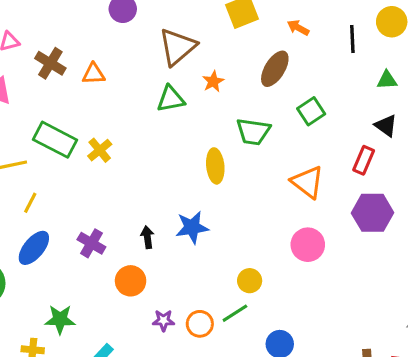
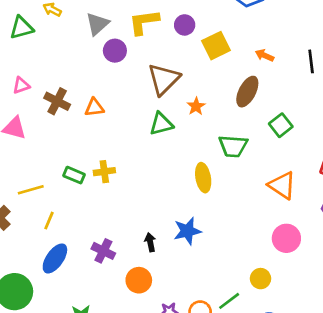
green rectangle: (55, 140) -> (74, 175), moved, size x0.6
yellow cross: (100, 150) -> (104, 172), turned 36
yellow circle: (250, 281) -> (261, 279), moved

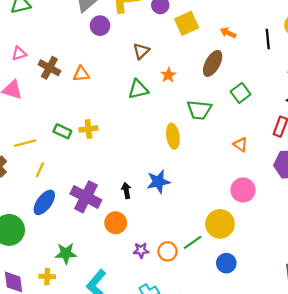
brown triangle: (164, 79) -> (141, 51), size x0.6
orange triangle: (282, 185) -> (240, 145), size x0.6
purple cross: (103, 251) -> (86, 197), size x1.5
yellow circle: (261, 279) -> (220, 224), size x1.6

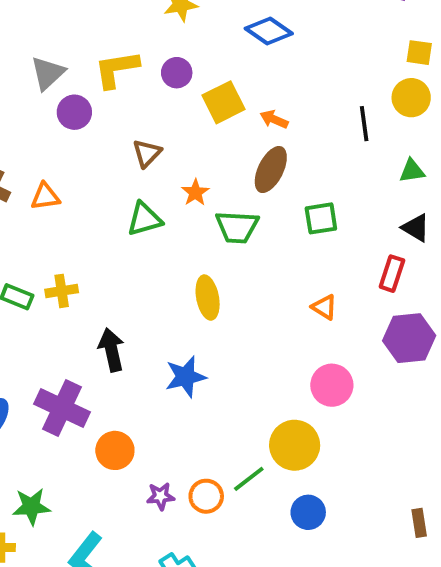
orange arrow: (228, 33) -> (274, 119), moved
green square: (241, 93) -> (321, 218), turned 30
green trapezoid: (199, 110) -> (237, 227), moved
black arrow: (126, 190) -> (111, 350), moved, size x1.5

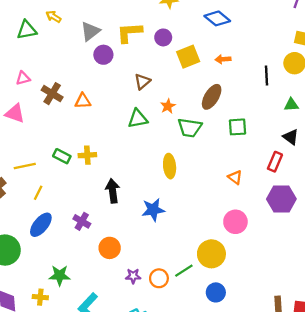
orange arrow: (274, 119) -> (223, 59), moved, turned -32
purple cross: (62, 408) -> (82, 221), size x0.6

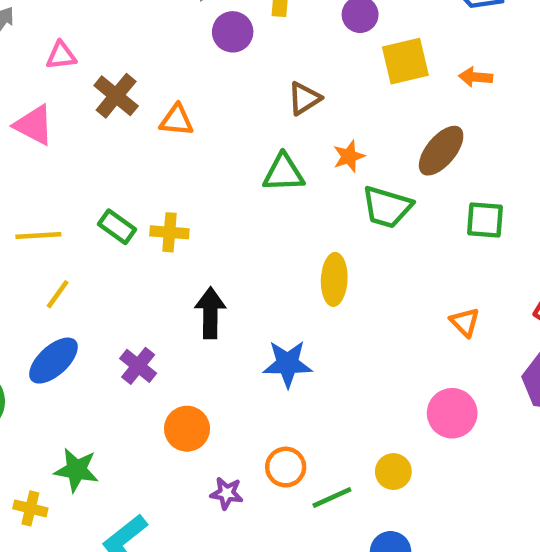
yellow circle: (211, 254) -> (393, 472), size x0.6
orange circle: (159, 278) -> (286, 467), moved

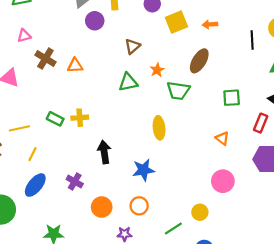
pink triangle: (61, 56) -> (24, 36), moved
green square: (485, 220) -> (232, 98), moved
orange circle: (286, 467) -> (139, 206), moved

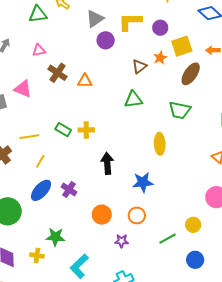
brown ellipse: (199, 61) -> (191, 74), moved
orange star: (157, 70) -> (160, 58), moved
purple cross: (75, 182) -> (69, 189), moved

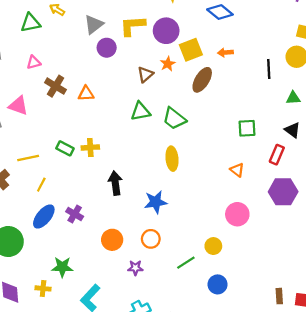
purple circle: (160, 28) -> (166, 31), size x1.5
green trapezoid: (180, 110) -> (174, 119), moved, turned 30

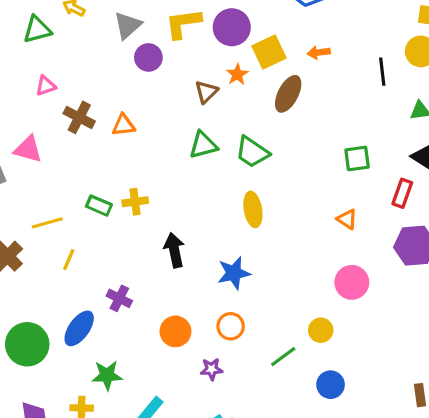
blue ellipse: (44, 217) -> (79, 328), moved

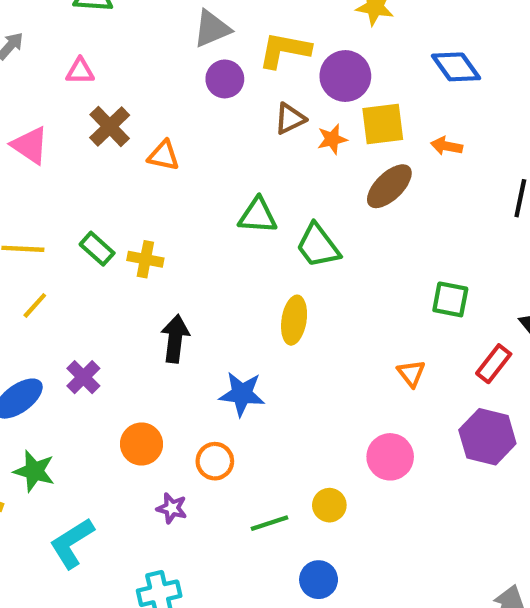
brown triangle: (206, 92) -> (290, 119), moved

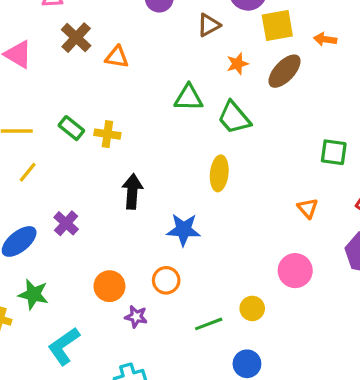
orange star: (332, 139) -> (237, 64), moved
orange circle: (142, 444) -> (109, 286), moved

